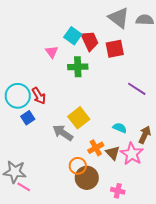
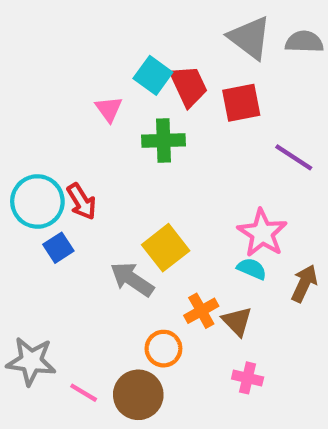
purple line: (137, 89) -> (294, 157), moved
pink star: (132, 154) -> (262, 233), moved
brown circle: (87, 178) -> (138, 395), moved
pink line: (24, 187) -> (84, 393), moved
pink cross: (118, 191) -> (248, 378), moved

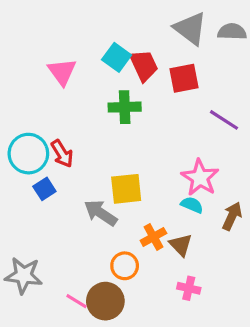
pink triangle: (109, 109) -> (62, 72), moved, size x1.4
yellow square: (166, 248) -> (126, 189), turned 32
pink line: (84, 393) -> (76, 301), moved

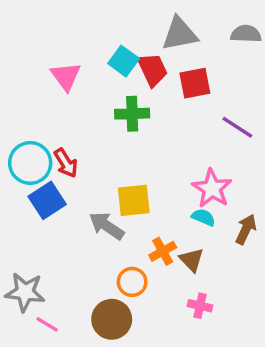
gray triangle: (190, 29) -> (180, 34), moved, turned -48
blue square: (44, 189) -> (47, 200), size x1.5
pink line: (76, 301) -> (47, 324), moved

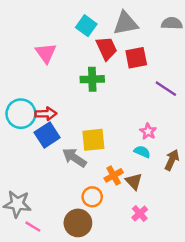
cyan square: (124, 61) -> (86, 26), moved
red arrow: (66, 163) -> (46, 114), turned -60
pink star: (212, 188) -> (148, 131), size x0.6
blue square: (47, 200) -> (47, 135), moved
pink cross: (200, 306) -> (140, 213), turned 35

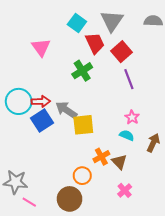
gray triangle: (125, 23) -> (112, 21), turned -45
red square: (136, 58) -> (121, 52), turned -30
green cross: (92, 79) -> (82, 71), turned -30
purple line: (166, 89) -> (129, 79), moved, turned 36
gray arrow: (74, 158) -> (66, 110), moved

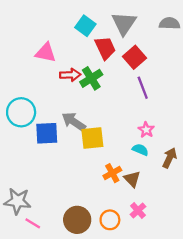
pink triangle: (41, 47) -> (46, 53), turned -42
red arrow: (41, 101) -> (70, 75), moved
blue square: (42, 121) -> (47, 133), turned 30
orange circle: (82, 176) -> (110, 220), moved

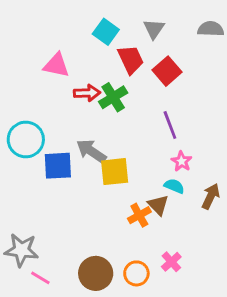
gray triangle: (124, 23) -> (154, 29), size x0.7
purple line: (143, 88) -> (170, 125), moved
brown triangle: (132, 179) -> (158, 205), moved

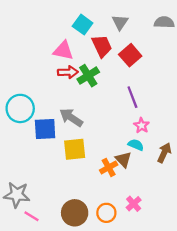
pink triangle: (56, 65) -> (63, 51), moved
yellow square: (115, 172) -> (75, 149), moved

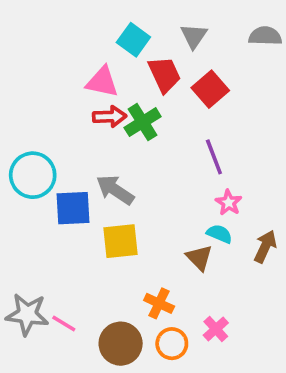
orange cross: (109, 167) -> (159, 303), moved, turned -36
pink line: (32, 216) -> (64, 323), moved

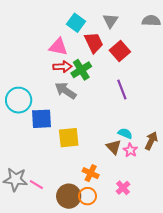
gray arrow: (115, 190) -> (66, 91), moved
pink star: (229, 203) -> (130, 150), moved
orange circle: (172, 344) -> (88, 196), moved

